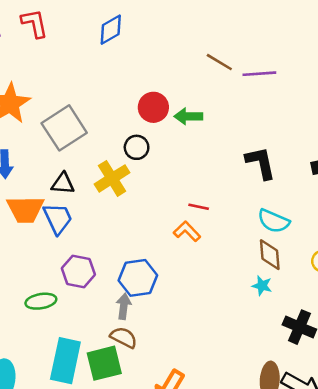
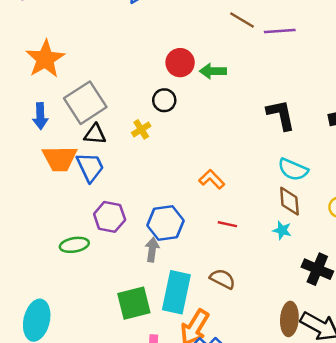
gray square: (64, 128) -> (85, 103), moved
yellow cross: (112, 178) -> (141, 129), size x0.6
red line: (199, 207) -> (227, 224), moved
brown semicircle: (124, 337) -> (223, 279), moved
cyan rectangle: (65, 361) -> (176, 292), moved

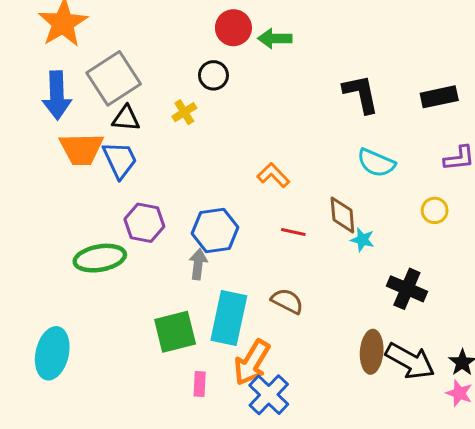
blue arrow: (40, 116) -> (57, 95), size x1.4
brown diamond: (289, 201) -> (342, 215), moved
green ellipse: (74, 245) -> (100, 258), size x1.4

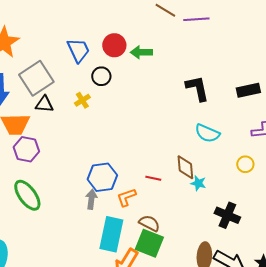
blue trapezoid: (120, 160) -> (78, 50), moved
orange L-shape: (273, 175) -> (126, 197), moved, turned -65
purple hexagon: (144, 223) -> (26, 149), moved
green ellipse: (100, 258) -> (27, 195), turned 64
green square: (175, 332) -> (149, 243), moved, turned 36

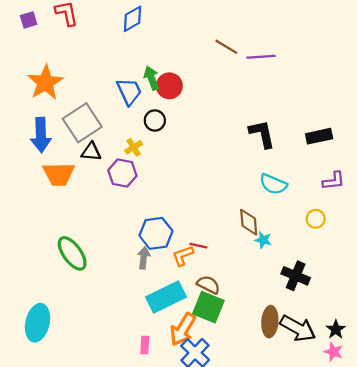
green arrow: (141, 52) -> (151, 78), moved, turned 70
purple hexagon: (26, 149) -> (122, 173), moved
red line: (153, 178) -> (198, 246), moved
cyan rectangle: (111, 234) -> (166, 297), turned 52

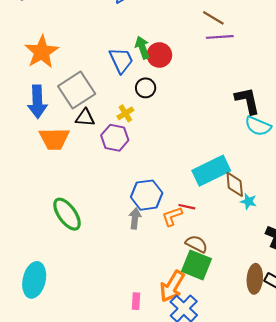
purple line: (261, 57) -> (220, 37), moved
cyan semicircle: (273, 184) -> (258, 126), moved
cyan rectangle: (166, 297) -> (211, 171), moved

